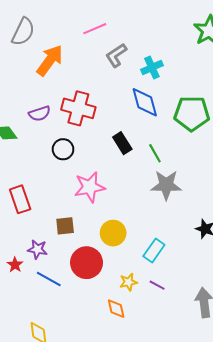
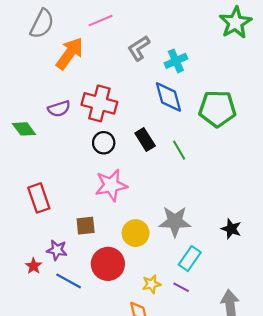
pink line: (95, 29) -> (100, 21), moved
black circle: (63, 149) -> (104, 143), moved
gray star: (166, 185) -> (175, 221), moved
cyan rectangle: (154, 250) -> (190, 259), moved

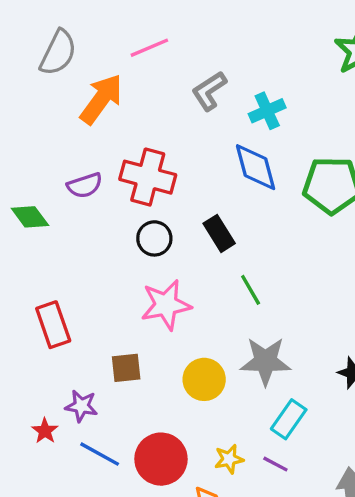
green line: (179, 150) -> (251, 290), moved
red circle: (108, 264) -> (161, 459), moved

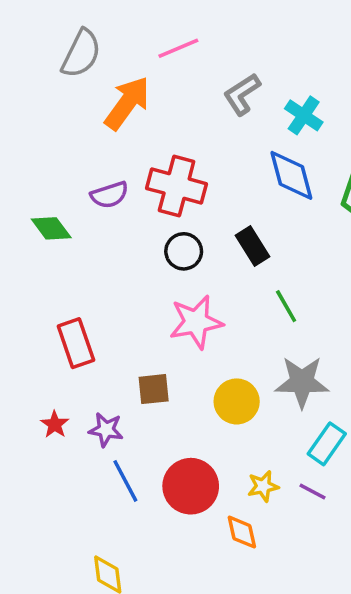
cyan cross: (267, 111) -> (304, 115), turned -32
red star: (45, 431) -> (55, 424), moved
blue line: (100, 454) -> (125, 481), turned 33

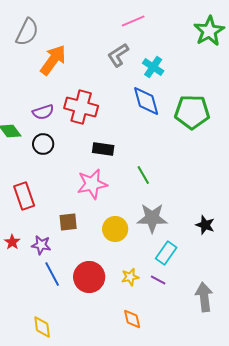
pink line: (178, 48) -> (133, 21), moved
black rectangle: (253, 246) -> (103, 149), moved, turned -50
black circle: (184, 251) -> (43, 144), moved
orange diamond: (242, 532) -> (132, 319), moved

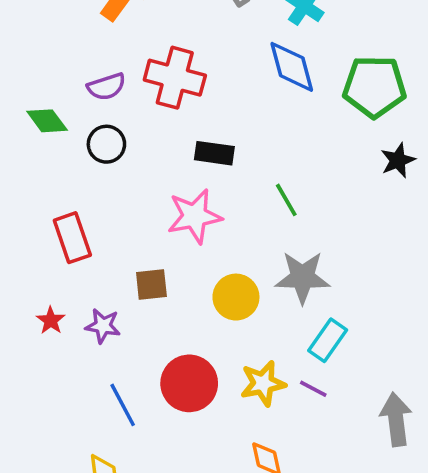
black star: (205, 225) -> (398, 160), moved, turned 30
blue line: (52, 274) -> (123, 405), moved
yellow star: (130, 277) -> (263, 383), size x1.4

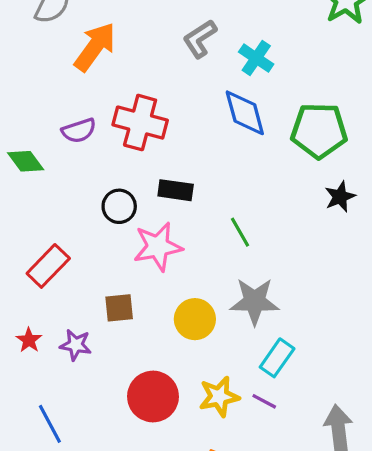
black circle: (106, 144) -> (119, 206), moved
red rectangle: (72, 238) -> (48, 266), turned 63
blue line: (123, 405) -> (50, 424), moved

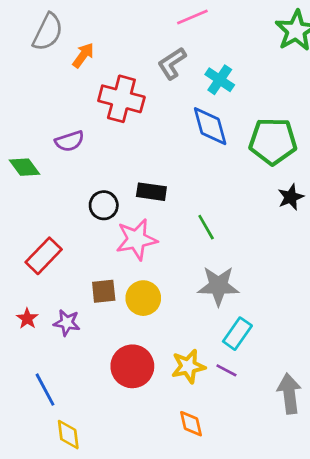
orange arrow: (95, 47) -> (83, 55), moved, size x0.6
red cross: (140, 123) -> (121, 99), moved
yellow circle: (195, 319) -> (143, 298), moved

